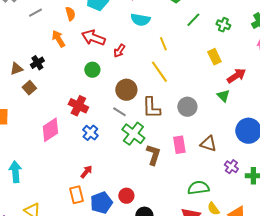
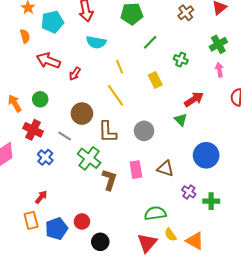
green cross: (223, 25) -> (181, 60), moved
orange arrow: (58, 39) -> (15, 103), moved
yellow rectangle: (214, 57) -> (155, 80), moved
green circle: (92, 70) -> (40, 99), moved
gray line: (119, 112) -> (65, 136), moved

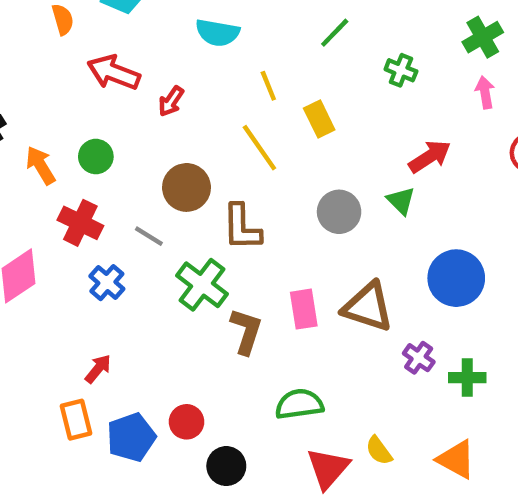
yellow rectangle: (155, 80) -> (319, 119), moved
gray circle: (144, 131) -> (339, 212), moved
brown triangle: (165, 169) -> (368, 307), size x1.4
green semicircle: (155, 213) -> (299, 404), moved
orange triangle: (195, 241) -> (456, 459), moved

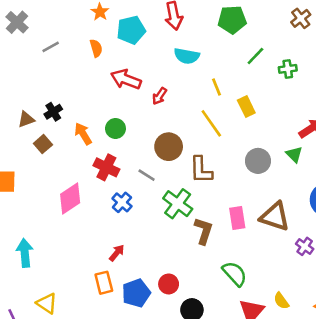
green cross: (401, 70) -> (288, 69), moved, turned -30
green semicircle: (299, 404) -> (235, 274), turned 56

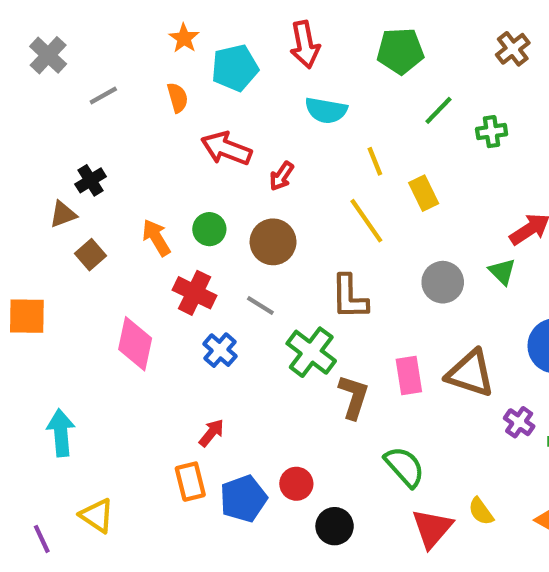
black cross: (53, 112) -> (91, 180), moved
brown circle: (169, 147) -> (273, 242), moved
pink diamond: (70, 198) -> (135, 344), turned -44

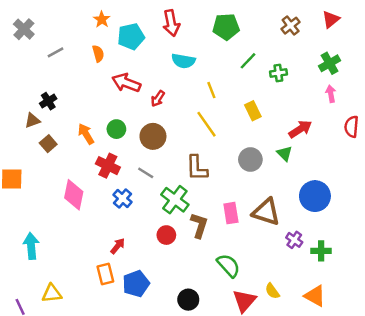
yellow rectangle: (424, 193) -> (253, 111), moved
red circle: (296, 484) -> (166, 235), moved
yellow triangle: (97, 516) -> (52, 293), turned -40

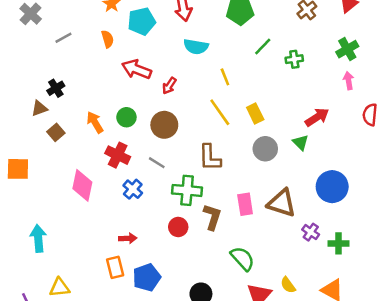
yellow rectangle: (253, 111) -> (255, 113), moved
green cross: (175, 200) -> (187, 190), turned -32
red arrow: (118, 246) -> (128, 238), turned 49

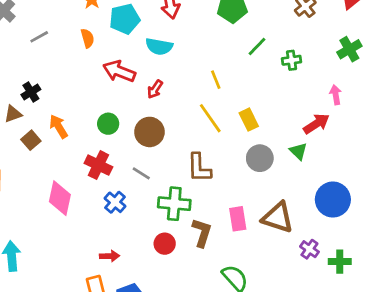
cyan semicircle: (196, 47) -> (159, 46), moved
pink arrow: (349, 81) -> (336, 95), moved
orange arrow: (95, 122) -> (58, 126), moved

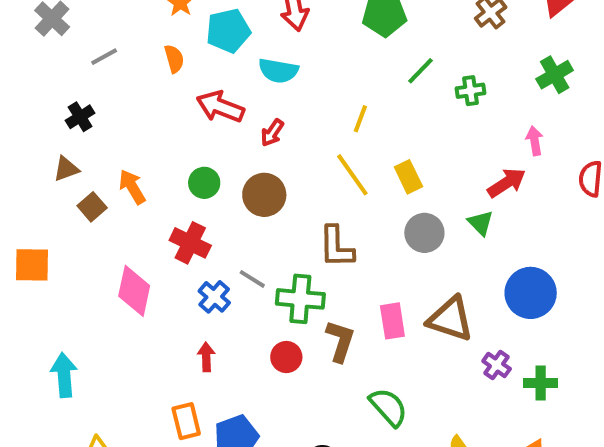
yellow line: (216, 80) -> (360, 119), turned 42
black cross: (31, 92) -> (80, 117), moved
gray line: (141, 173) -> (252, 279), moved
red arrow: (110, 256) -> (206, 357), moved, turned -90

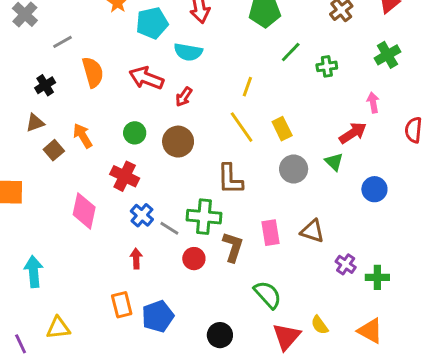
orange semicircle: (174, 59) -> (93, 72), moved, size x1.5
gray line: (252, 279) -> (169, 228), moved
blue circle: (531, 293) -> (374, 189), moved, size x0.7
brown triangle: (450, 319) -> (312, 231), size x0.7

